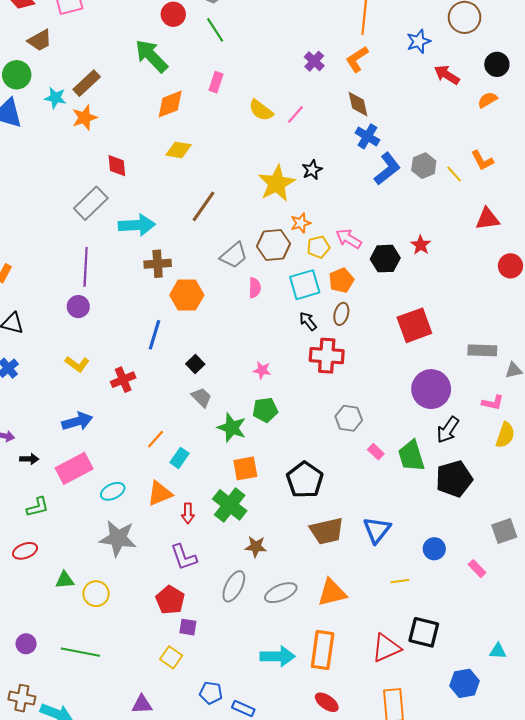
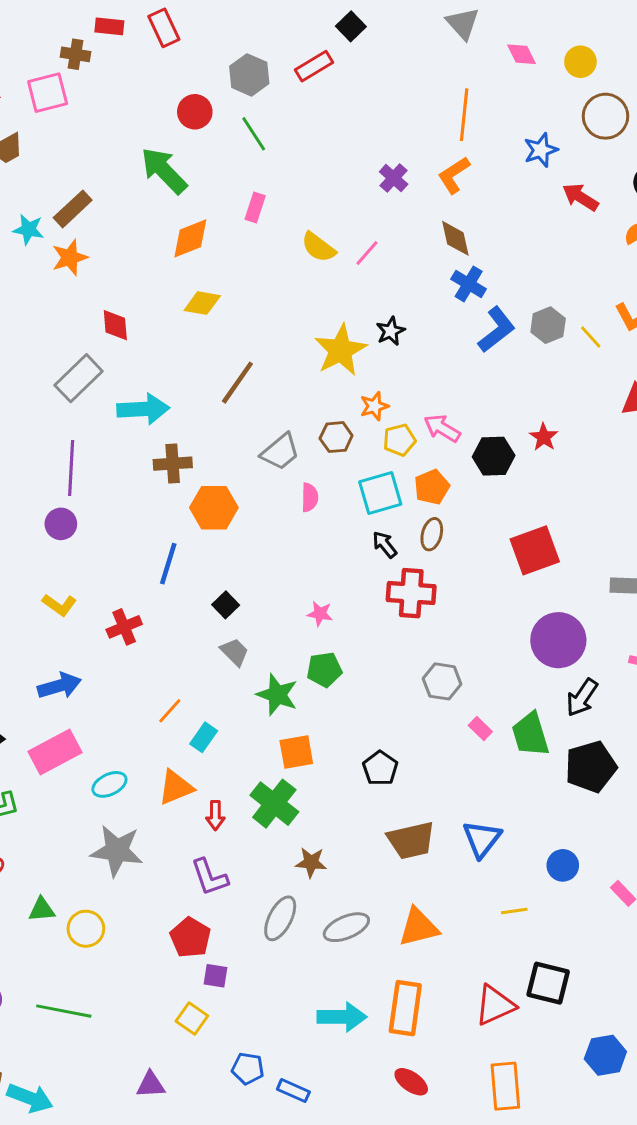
brown hexagon: (273, 245) -> (336, 437), size x0.7
black pentagon: (305, 480) -> (380, 768), size x0.7

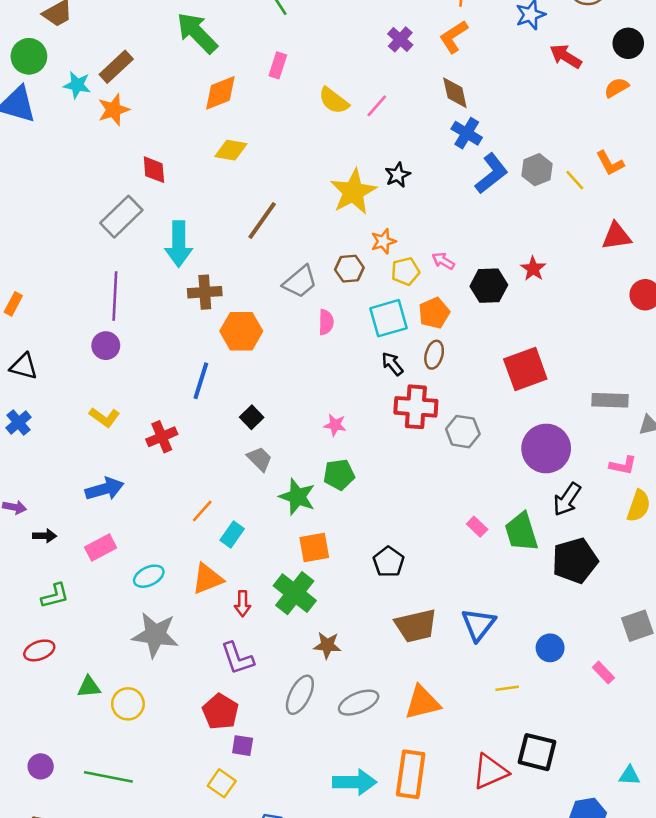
cyan arrow: (143, 409) -> (179, 244), turned 93
pink arrow: (442, 428) -> (443, 261), size x0.7
gray hexagon: (442, 681) -> (463, 432), moved
pink rectangle: (55, 752) -> (101, 548), size x0.7

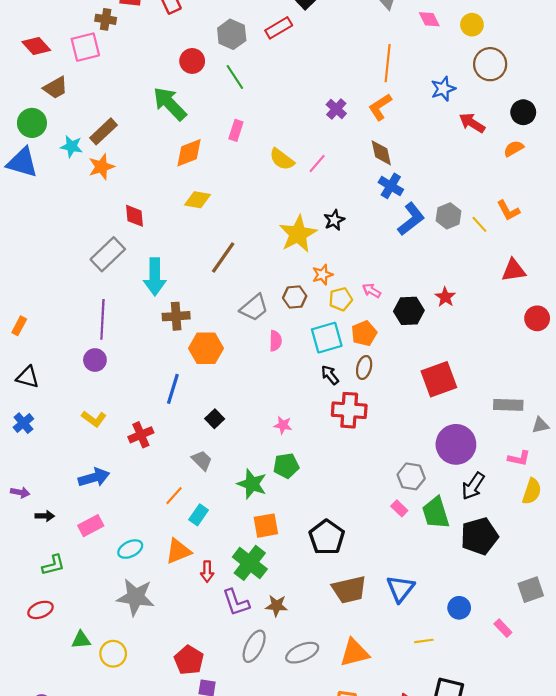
gray hexagon: (463, 432) -> (411, 476), moved
gray trapezoid: (260, 459) -> (202, 460), moved
black pentagon: (389, 562) -> (327, 537), size x1.4
purple L-shape: (237, 658) -> (236, 602), moved

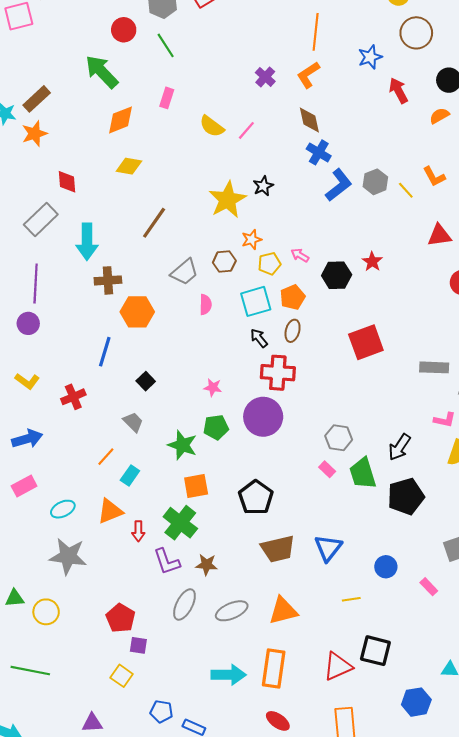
red arrow: (472, 123) -> (398, 91), turned 30
purple circle: (456, 444) -> (263, 417), moved

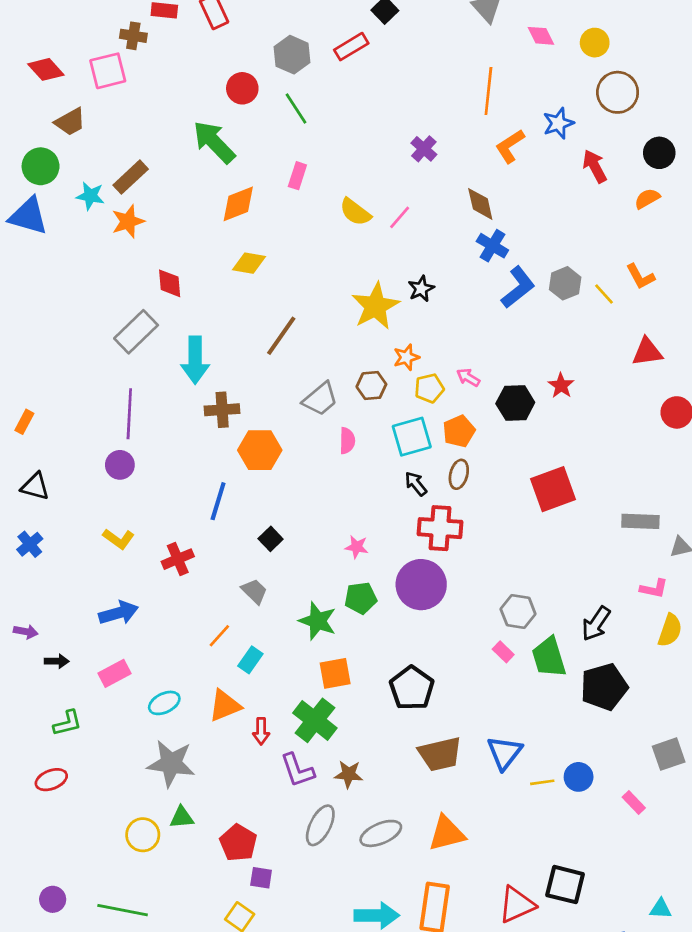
orange L-shape: (308, 75) -> (510, 146), moved
green triangle: (15, 598) -> (182, 817), moved
yellow line: (351, 599) -> (542, 782), moved

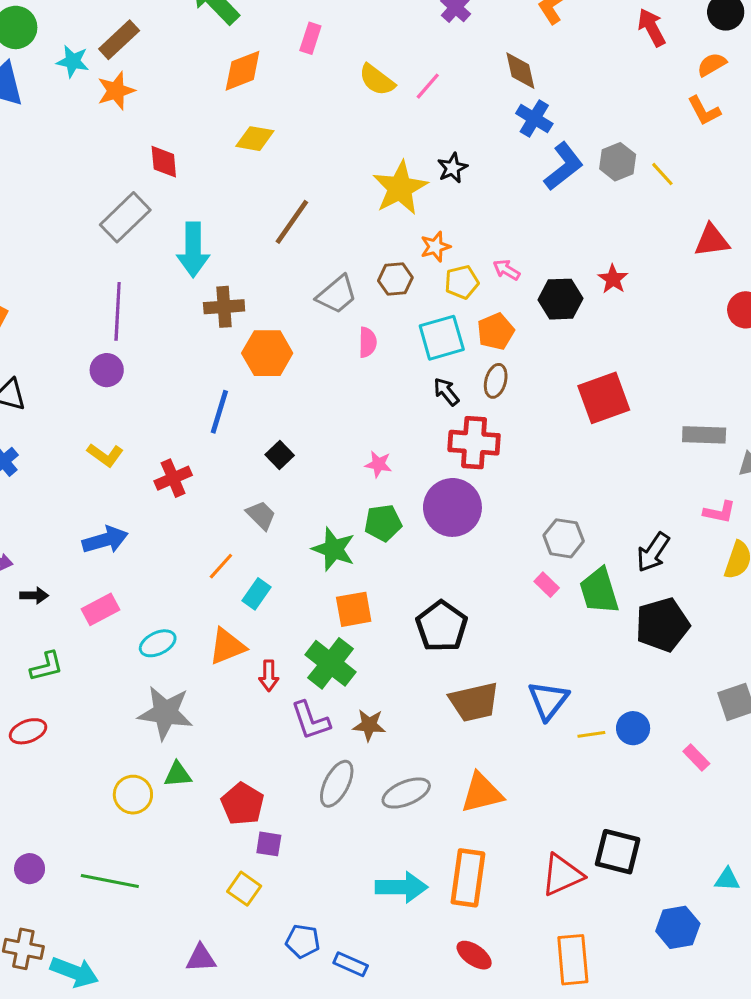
orange L-shape: (640, 277) -> (704, 111), moved

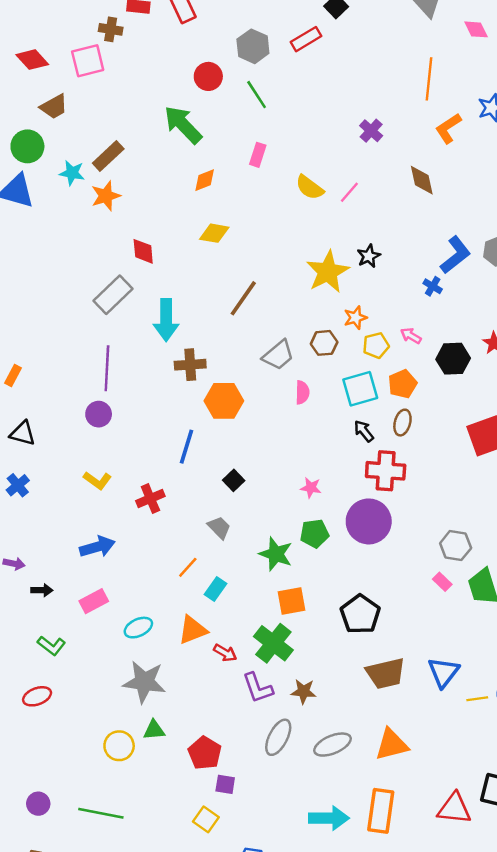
orange diamond: (243, 71) -> (205, 180), size x0.7
blue cross: (534, 119) -> (433, 286), moved, size x0.7
green L-shape: (47, 666) -> (52, 646), turned 52
red arrow: (269, 676) -> (225, 653), turned -60
red triangle: (562, 875) -> (454, 808), turned 30

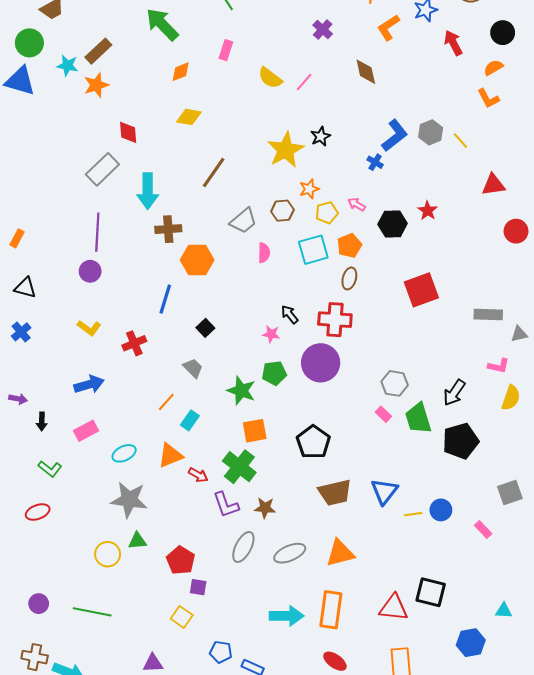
black arrow: (364, 431) -> (290, 314), moved
black arrow: (42, 590) -> (42, 421), turned 90

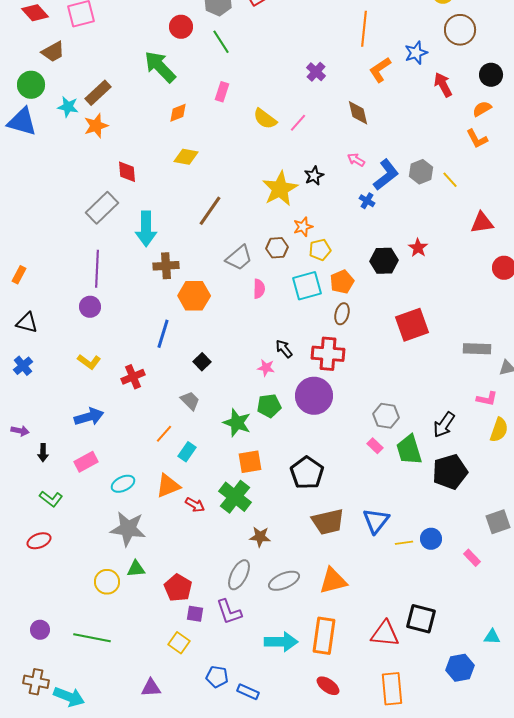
pink arrow: (357, 204) -> (356, 160), moved
purple L-shape: (226, 505) -> (229, 612), moved

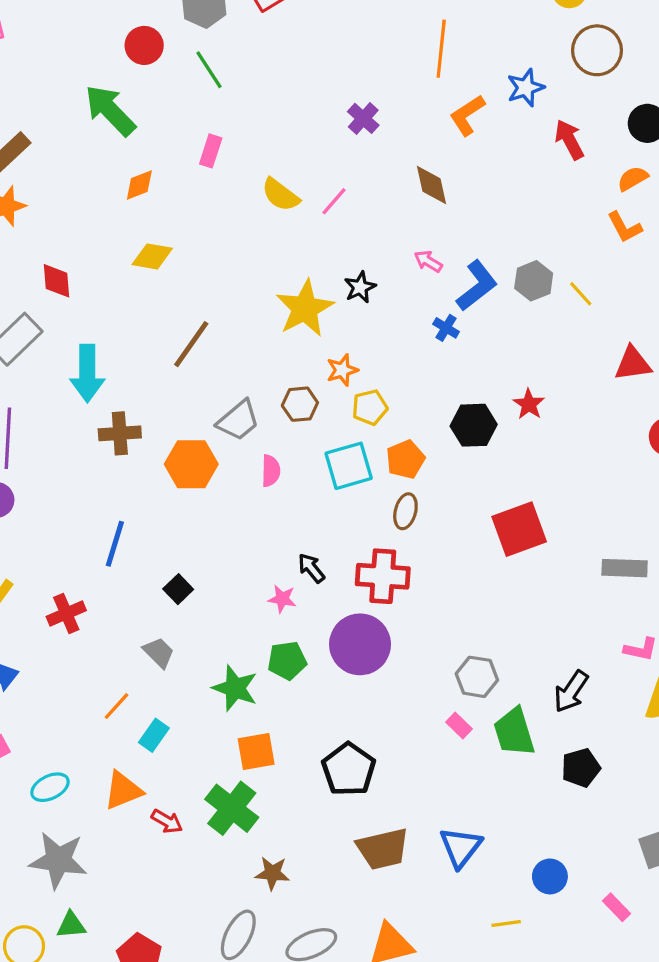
orange hexagon: (194, 296) -> (191, 464), moved
black pentagon: (450, 472) -> (581, 768), size x0.7
yellow line: (404, 543) -> (506, 924), moved

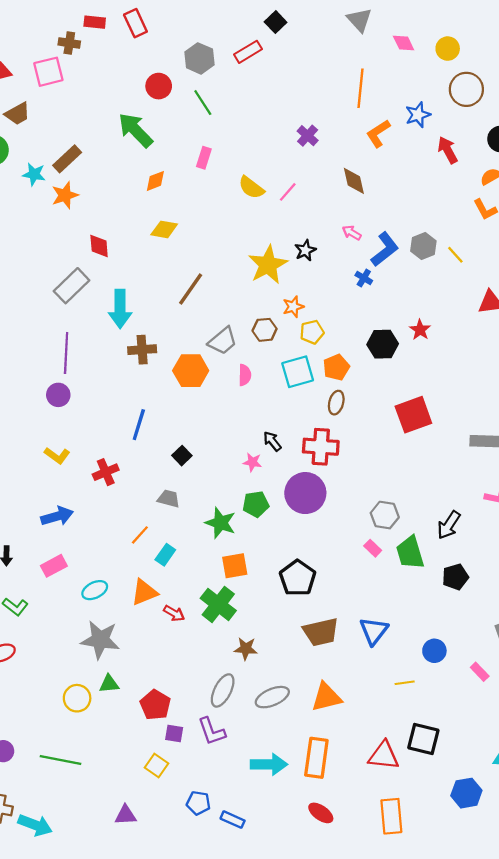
gray trapezoid: (159, 652) -> (169, 499), turned -30

